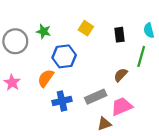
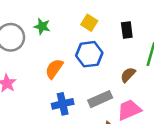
blue hexagon: (64, 56) -> (89, 54), moved
orange semicircle: (46, 78) -> (54, 69), moved

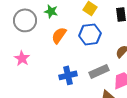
orange semicircle: (54, 69) -> (59, 35), moved

